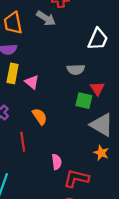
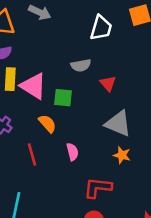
pink triangle: (32, 82) -> (33, 86), size x1.6
green square: (84, 101) -> (63, 98), moved
pink semicircle: (57, 162) -> (72, 152), moved

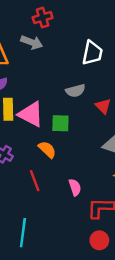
pink semicircle: (72, 152) -> (75, 187), moved

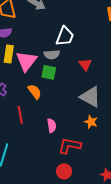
white trapezoid: (92, 53) -> (65, 36), moved
gray semicircle: (75, 91) -> (52, 54), moved
pink triangle: (31, 114) -> (26, 61), turned 30

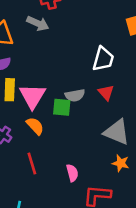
white trapezoid: (65, 36) -> (103, 59), moved
gray semicircle: (52, 54) -> (75, 95), moved
orange semicircle: (35, 92) -> (35, 126), moved

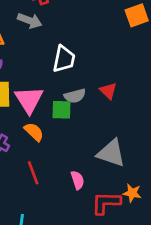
white trapezoid: (103, 59) -> (64, 59), moved
gray triangle: (117, 132) -> (111, 153), moved
orange star: (121, 163) -> (132, 193), moved

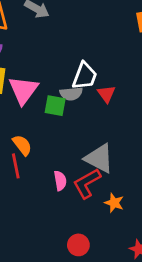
white trapezoid: (64, 59) -> (85, 76), moved
orange semicircle: (34, 132) -> (22, 145), moved
red L-shape: (106, 203) -> (87, 183), moved, turned -40

